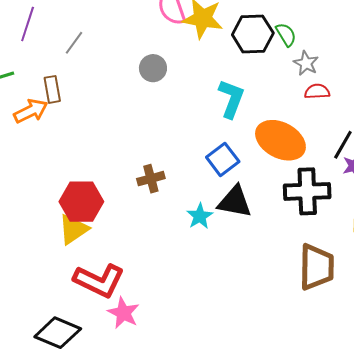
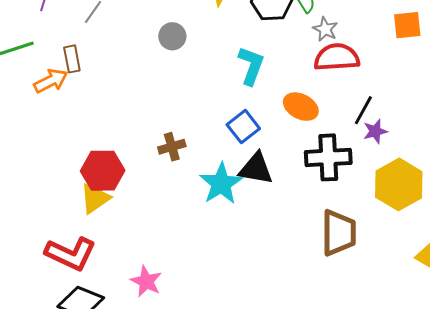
red semicircle: (317, 91) -> (337, 57), size x1.8
orange ellipse: (280, 140) -> (301, 107), size x0.7
cyan star: (200, 216) -> (221, 184), size x1.6
red L-shape: (99, 281) -> (71, 254), moved

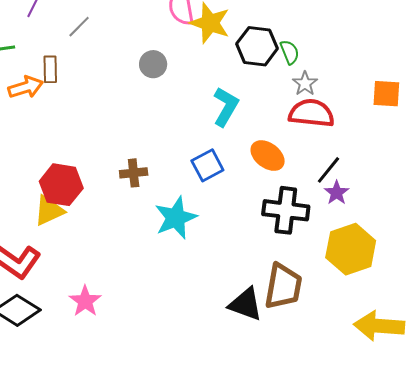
purple star: (375, 131) -> (337, 193), turned -30
black triangle: (256, 169) -> (246, 304), moved

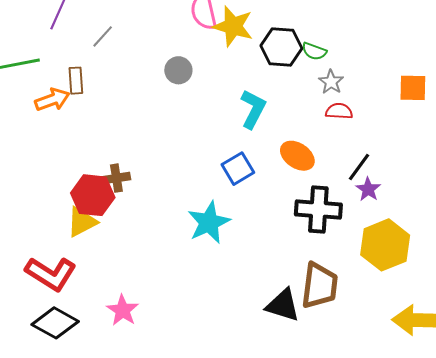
green semicircle: (290, 52) -> (314, 51), turned 135
red semicircle: (311, 113) -> (339, 111), size x0.6
brown cross: (134, 173) -> (116, 178), moved

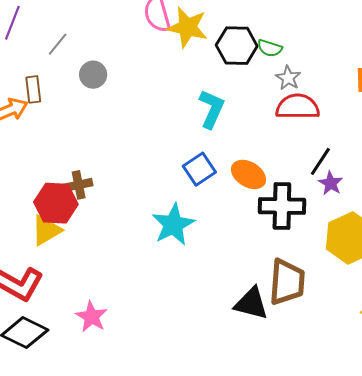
gray circle: (178, 70) -> (93, 75), moved
red semicircle: (339, 111) -> (298, 107), size x1.6
orange ellipse: (297, 156) -> (249, 174), moved

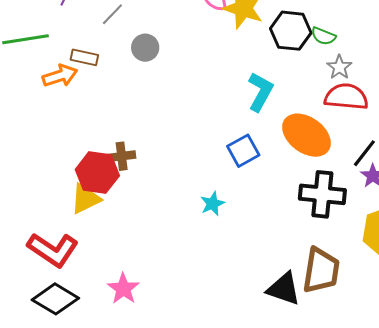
brown rectangle: (33, 89) -> (84, 57), turned -76
orange ellipse: (249, 174) -> (306, 135), moved, size x1.4
cyan star: (173, 225) -> (212, 204), size x0.6

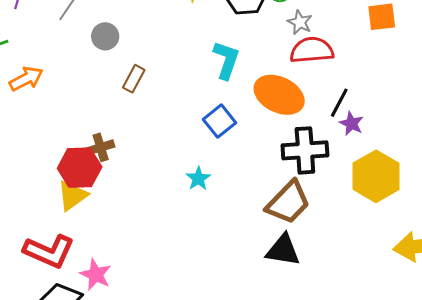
brown rectangle: (84, 57) -> (134, 79), moved, turned -64
brown trapezoid: (321, 270) -> (288, 202), moved, turned 45
pink star: (123, 289) -> (96, 275), moved

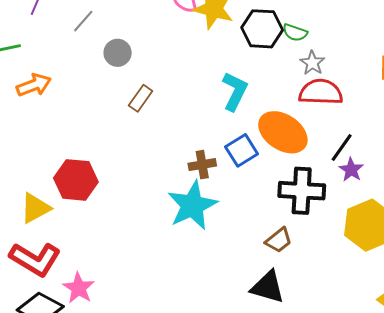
blue square: (219, 121) -> (242, 150), moved
brown cross: (101, 147) -> (202, 165), moved
cyan star: (198, 179) -> (192, 205), size x2.0
yellow triangle: (72, 196) -> (35, 208), moved
brown trapezoid: (288, 202) -> (279, 240), size x0.6

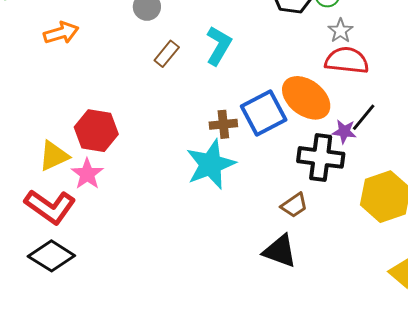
cyan L-shape: (235, 91) -> (219, 46), moved
blue square: (242, 150) -> (264, 113), size x1.4
purple star: (351, 170) -> (344, 132), moved, turned -30
pink star: (79, 288) -> (87, 174), moved

